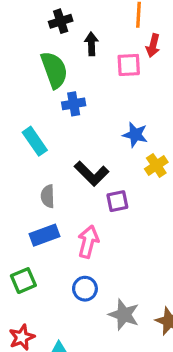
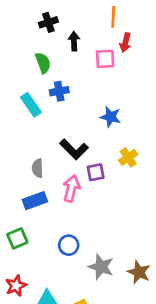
green semicircle: (54, 70) -> (43, 63), size x0.7
cyan rectangle: (35, 141) -> (31, 105), moved
yellow cross: (156, 165) -> (128, 157), moved
pink arrow: (88, 242) -> (71, 188), moved

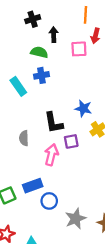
green semicircle: (43, 63) -> (39, 52), moved, turned -56
blue star: (111, 117) -> (83, 108), moved
black L-shape: (74, 149) -> (54, 123), turned 35
blue rectangle: (35, 201) -> (33, 186), moved
gray star: (101, 267) -> (76, 219), turned 30

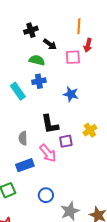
black arrow: (54, 35) -> (50, 44), turned 128
blue star: (83, 108) -> (71, 94), moved
pink arrow: (51, 155) -> (48, 153), turned 126
blue rectangle: (33, 186) -> (25, 165), moved

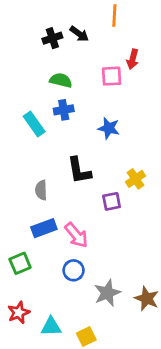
orange line: (79, 26) -> (114, 16), moved
black arrow: (50, 44) -> (79, 34), moved
purple square: (66, 141) -> (112, 201), moved
pink arrow: (48, 153) -> (76, 235), moved

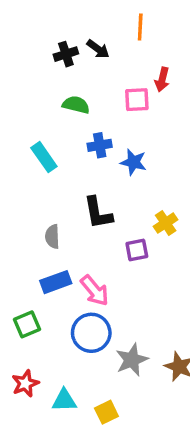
blue cross: (64, 110) -> (100, 145), moved
blue circle: (74, 270) -> (91, 333), size x1.5

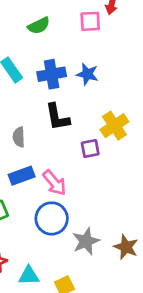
green semicircle: (76, 105) -> (39, 26), turned 140
blue cross: (100, 145) -> (52, 74), moved, size x1.4
yellow cross: (166, 223) -> (114, 126), size x1.4

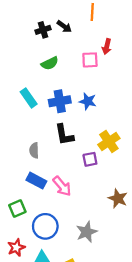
blue rectangle: (22, 176) -> (36, 181), turned 48
blue circle: (52, 218) -> (45, 226), moved
brown star: (126, 247) -> (118, 198), moved

